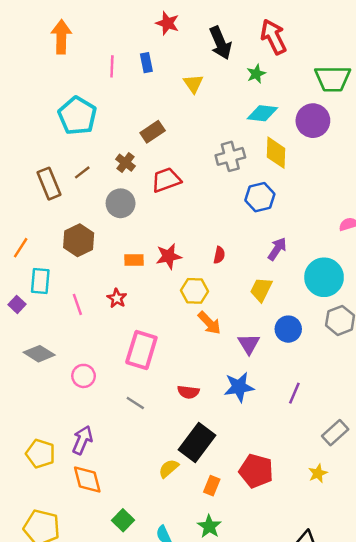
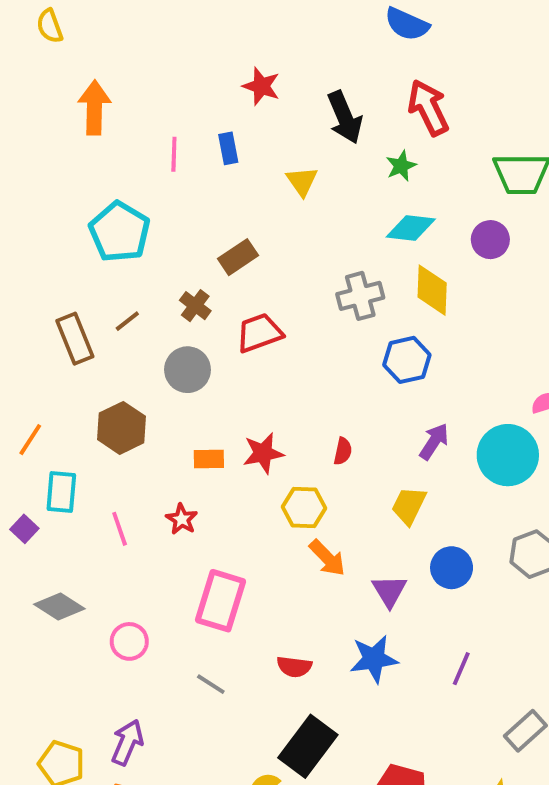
purple circle: (313, 121) -> (490, 240), size x0.7
cyan circle: (324, 277) -> (508, 455), moved

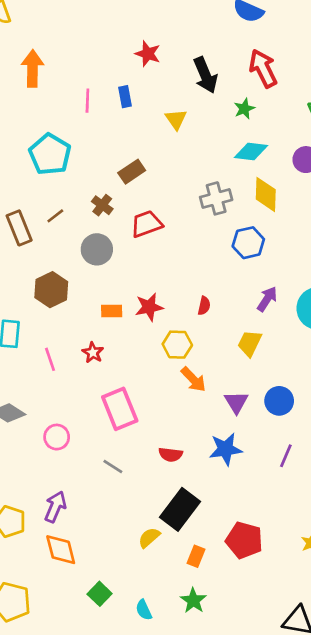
blue circle: (452, 568) -> (279, 401), moved
pink rectangle: (221, 601) -> (120, 409), turned -39

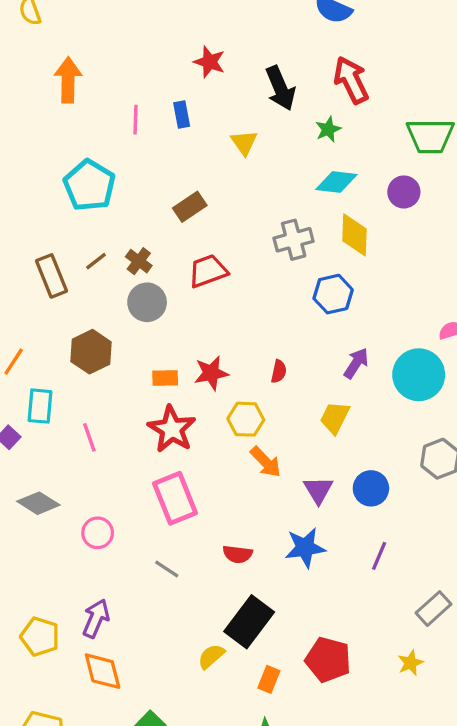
brown cross: (102, 205) -> (139, 261), moved
red star: (93, 353) -> (172, 429), moved, size x1.8

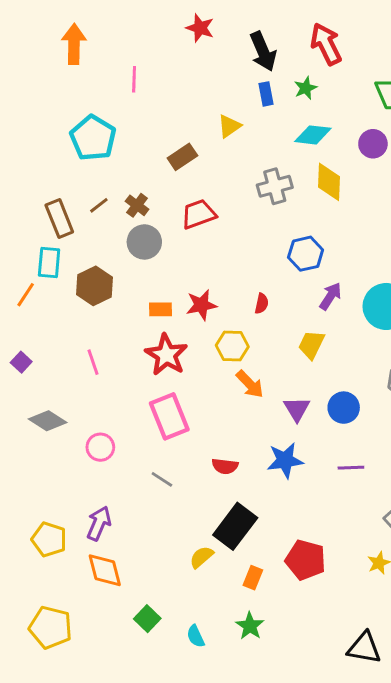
blue rectangle: (182, 115) -> (266, 94), moved
yellow triangle: (244, 143) -> (229, 126), moved, turned 30
blue hexagon: (333, 294) -> (306, 254), moved
cyan rectangle: (40, 406) -> (49, 262), moved
purple line: (379, 556) -> (351, 468), turned 65

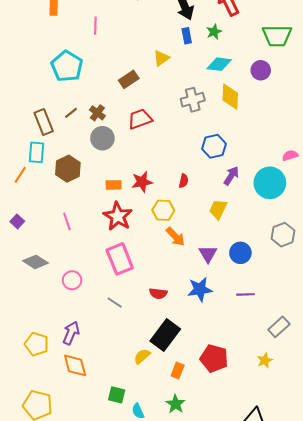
green square: (147, 619) -> (117, 395), moved, turned -30

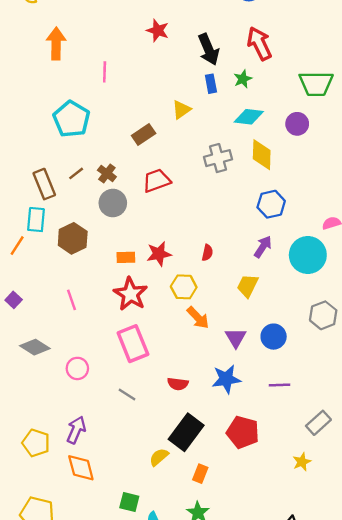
blue hexagon: (214, 146) -> (271, 204), moved
red pentagon: (214, 358) -> (243, 432), moved

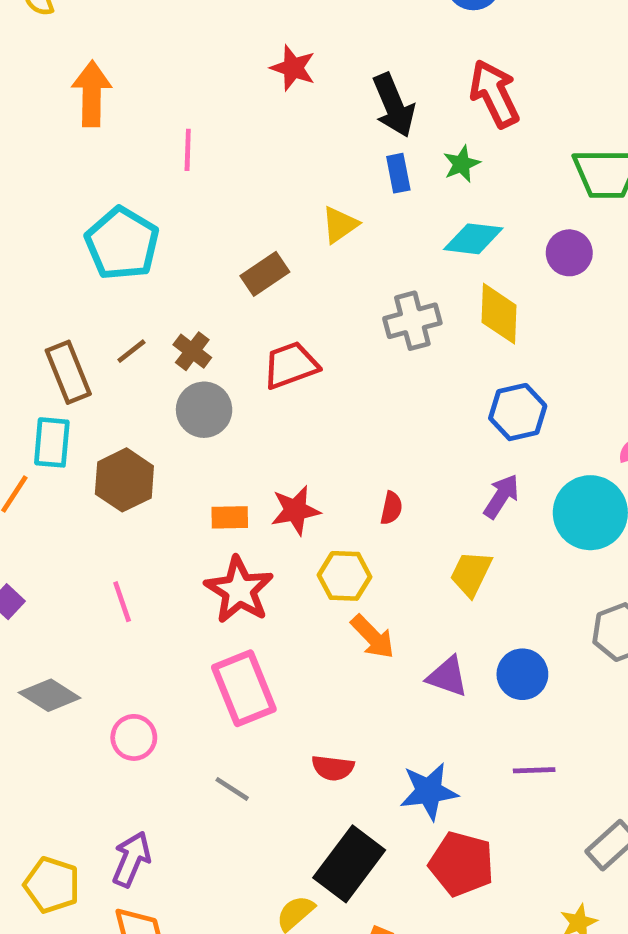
purple triangle: (236, 338) -> (448, 677), turned -40
blue star: (226, 379) -> (429, 791), moved

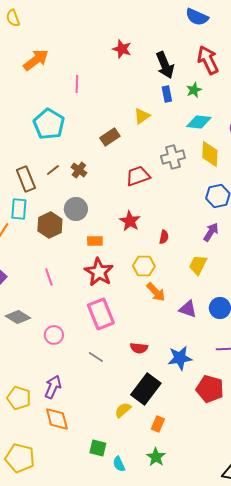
orange arrow: (92, 94) -> (36, 60), turned 52
red trapezoid: (291, 365) -> (138, 176), moved
gray circle: (204, 410) -> (76, 209), moved
red star: (295, 510) -> (130, 221), moved, turned -30
red pentagon: (462, 864) -> (210, 389), moved

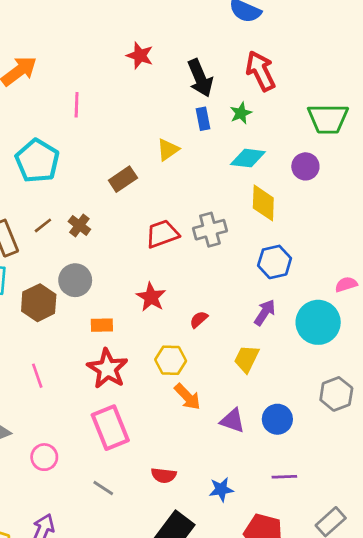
gray cross: (173, 157) -> (210, 230), moved
red semicircle: (164, 237) -> (199, 320), turned -144
blue star: (180, 358) -> (221, 489), size x0.7

